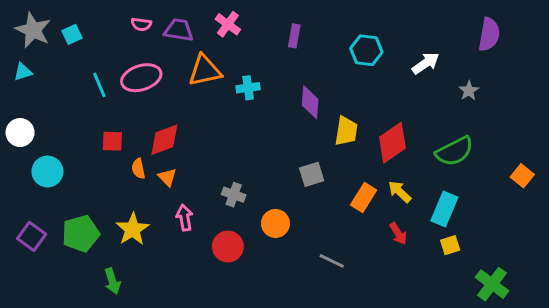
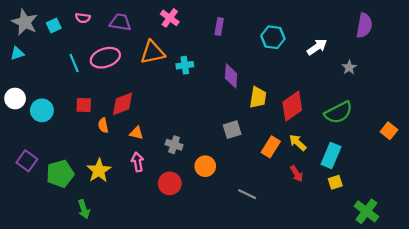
pink semicircle: (141, 24) -> (83, 18), moved
purple trapezoid: (179, 30) -> (120, 22), moved
cyan circle: (47, 171) -> (42, 110), moved
orange triangle: (167, 177) -> (136, 133), moved, turned -32
purple square: (32, 236) -> (27, 161), moved

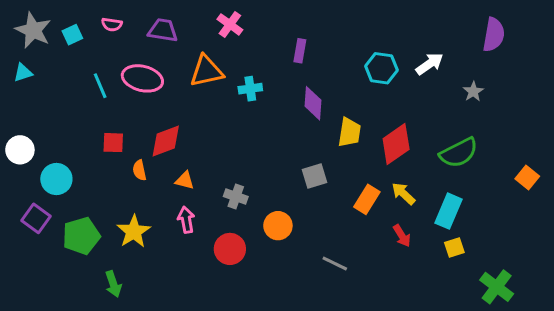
purple rectangle: (219, 27) -> (300, 51), moved
cyan hexagon: (273, 37) -> (381, 68), moved
pink ellipse: (105, 58) -> (142, 78), turned 32
white circle: (15, 99) -> (20, 150), moved
cyan circle: (42, 110) -> (56, 179), moved

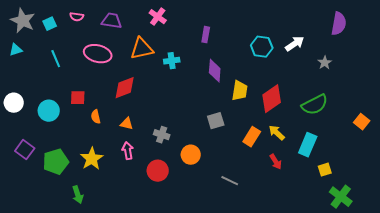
cyan line: (100, 86) -> (56, 59), moved
red diamond: (166, 141) -> (125, 88), moved
cyan circle: (56, 179) -> (49, 111), moved
yellow square: (454, 248) -> (325, 170), moved

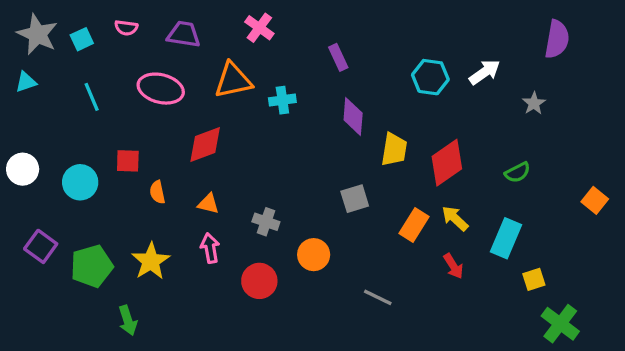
purple rectangle: (206, 35) -> (338, 57), turned -35
green semicircle: (315, 105) -> (517, 172), size x0.6

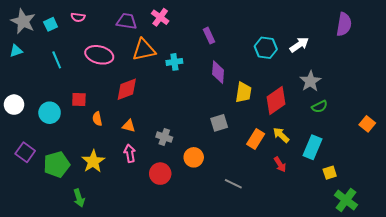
purple trapezoid: (184, 34) -> (127, 21), moved
gray star: (534, 103) -> (310, 81), moved, size x1.5

